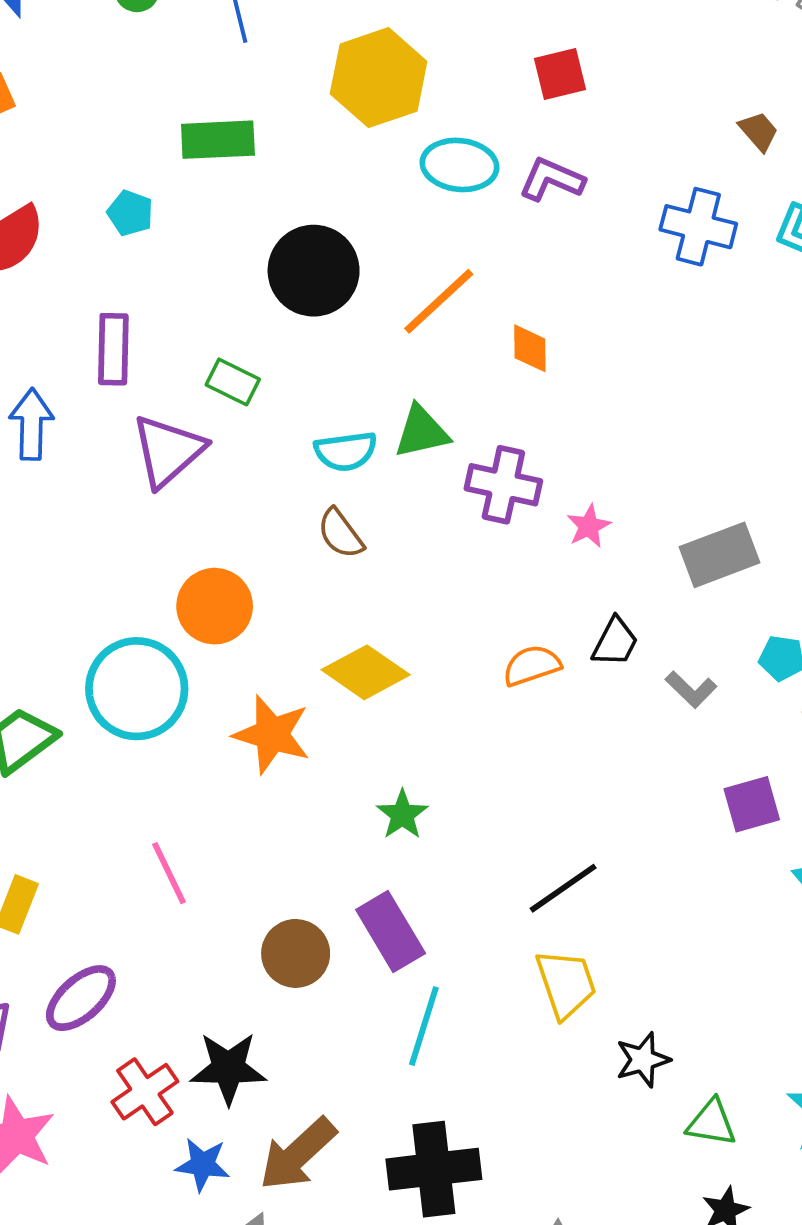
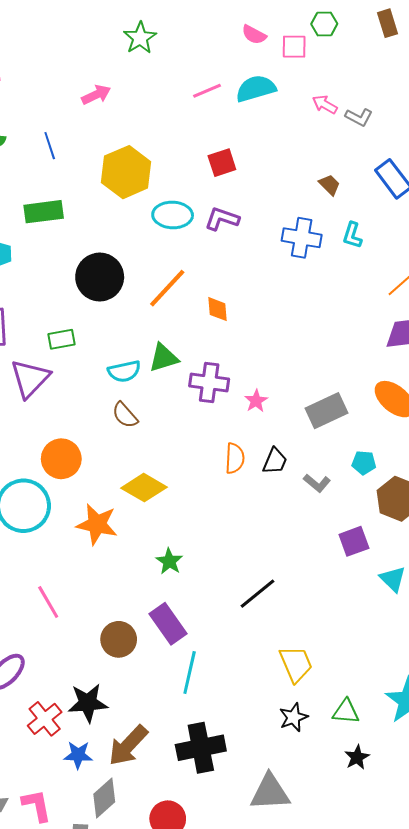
green rectangle: (233, 382) -> (62, 339), turned -32
orange semicircle: (532, 665) -> (235, 458), moved, turned 116
yellow trapezoid: (566, 984) -> (296, 664), moved
black star: (643, 1060) -> (293, 717), moved

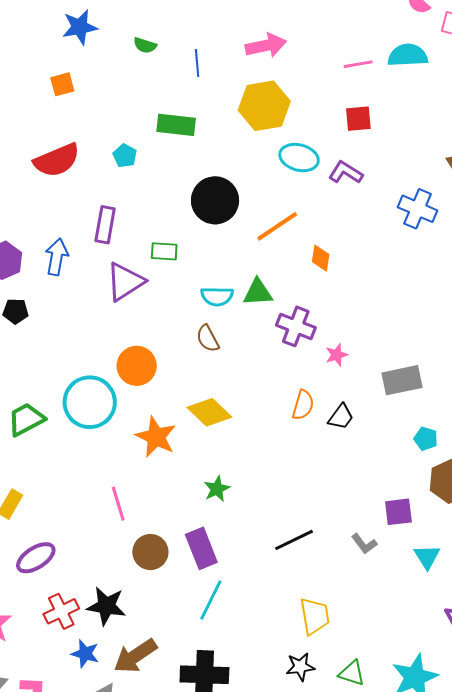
pink line: (207, 91) -> (358, 64), moved
pink arrow: (96, 95) -> (266, 45), moved, size x1.4
gray L-shape: (317, 483) -> (364, 544), moved
pink line: (48, 602) -> (118, 504), moved

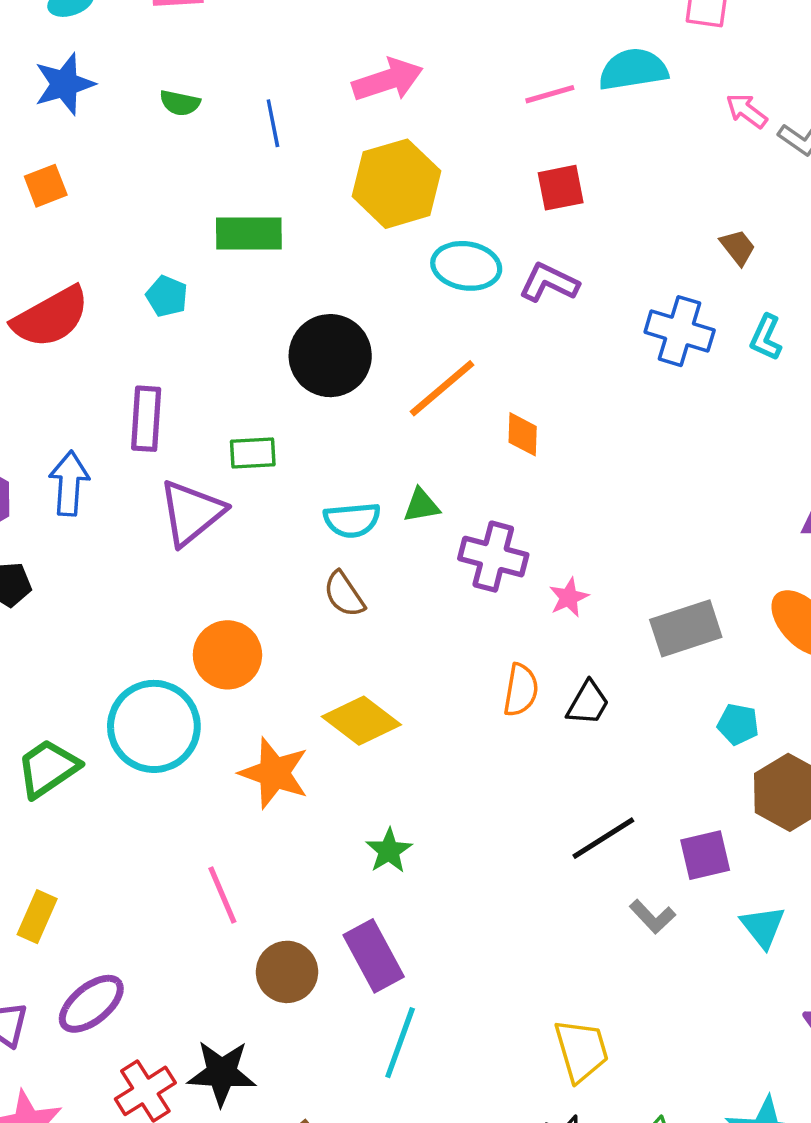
green triangle: (258, 292) -> (421, 505), size x0.7
black line: (294, 540) -> (603, 838), moved

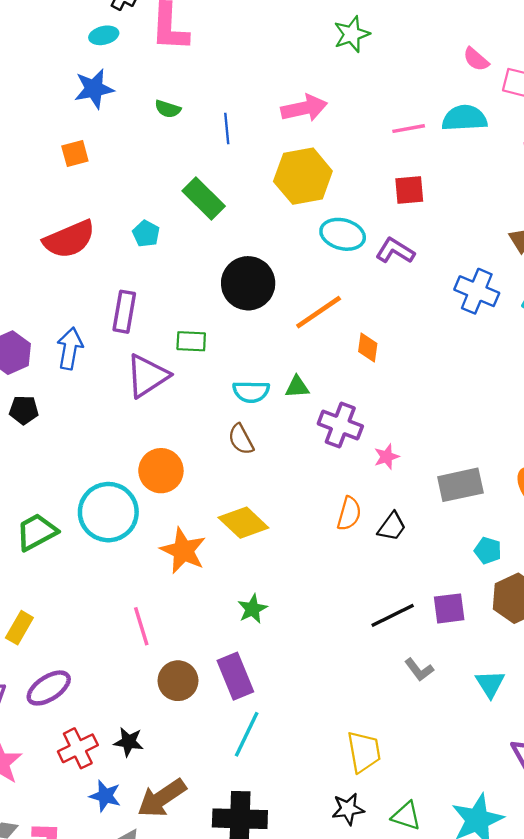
green rectangle: (249, 233) -> (204, 198), turned 39
purple square: (705, 855) -> (449, 608), moved
black star: (222, 1073) -> (129, 742), size x0.7

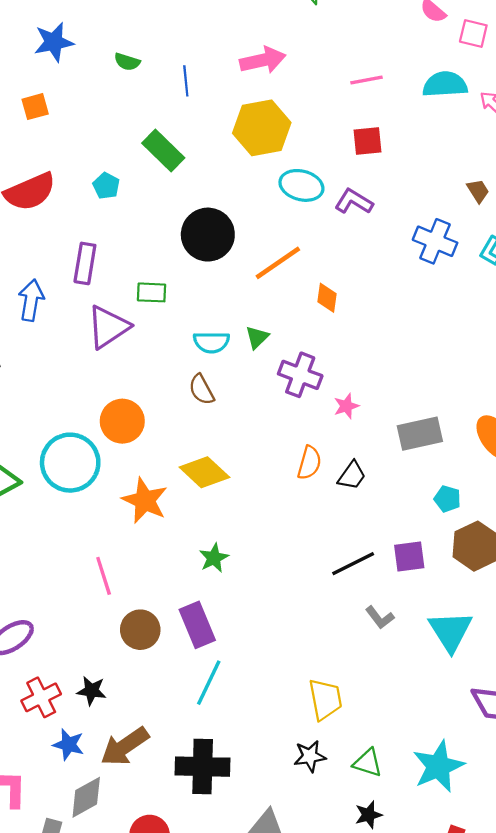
cyan semicircle: (464, 118) -> (445, 84), moved
green triangle: (297, 387) -> (257, 337), turned -40
cyan triangle: (490, 684) -> (450, 631), size x1.5

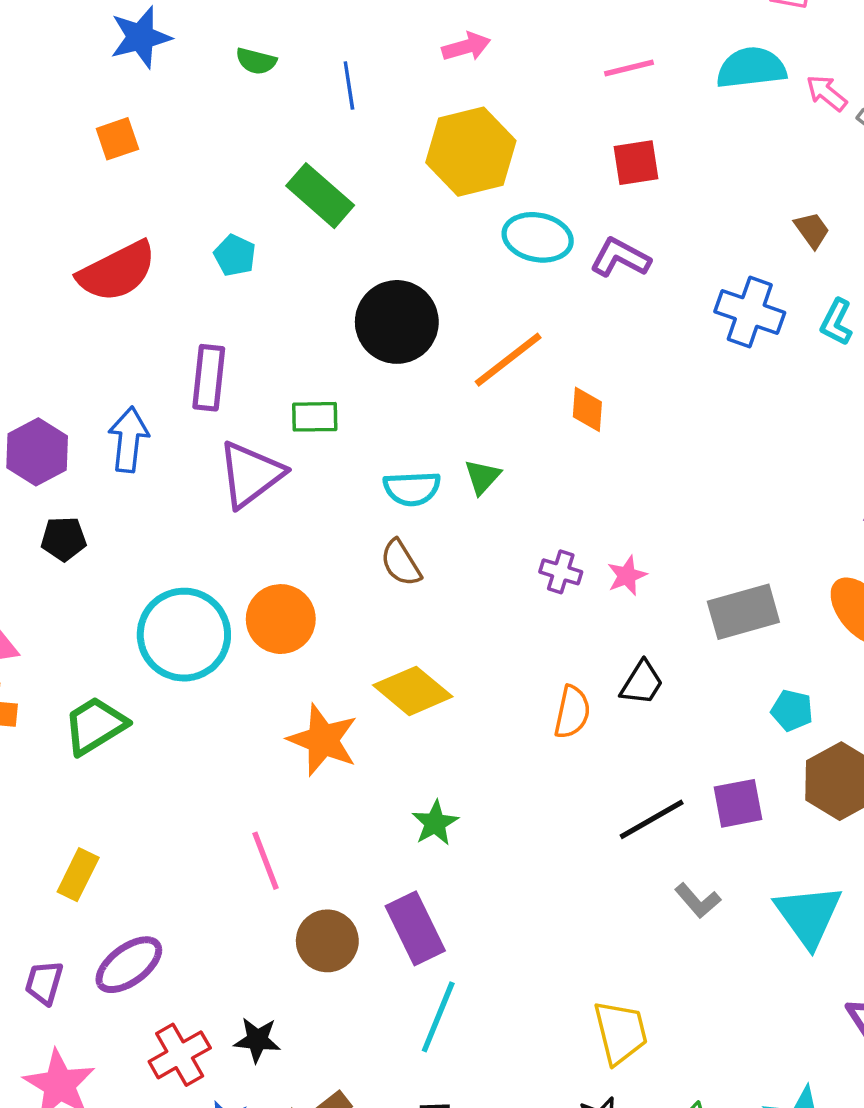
pink arrow: (263, 60) -> (466, 47), size x0.7
purple cross: (300, 375) -> (561, 572), moved, size x0.6
cyan circle: (70, 463) -> (184, 635), moved
orange semicircle: (309, 463) -> (572, 712), moved

